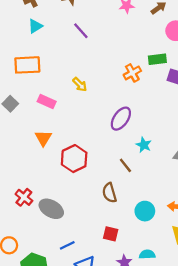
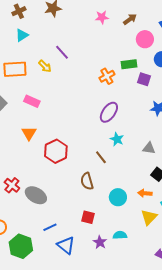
purple line: (81, 31) -> (62, 52), moved
yellow arrow: (80, 84) -> (45, 66), moved
purple ellipse: (121, 119) -> (109, 112), moved

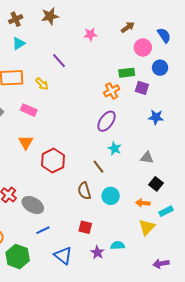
pink star: (102, 17) -> (90, 34), moved
yellow arrow: (45, 66) -> (42, 84), moved
orange cross: (107, 76) -> (112, 91), moved
cyan circle: (118, 197) -> (111, 196), moved
blue line: (50, 227) -> (43, 230), moved

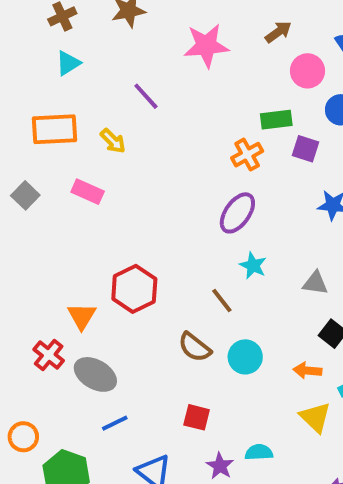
pink star: (90, 34) -> (206, 46), size x1.6
orange triangle: (26, 142) -> (82, 316), moved
brown semicircle: (84, 191) -> (195, 347), turned -36
yellow triangle: (147, 227) -> (315, 417), turned -30

